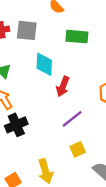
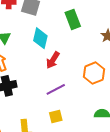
green rectangle: (77, 37) -> (73, 19), turned 54

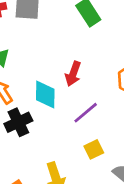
cyan diamond: (40, 38) -> (45, 95), moved

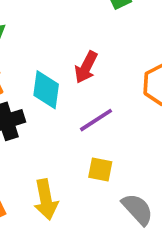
yellow square: (94, 149) -> (100, 169), turned 30

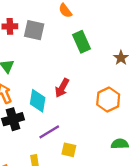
purple line: (96, 120) -> (49, 132), moved

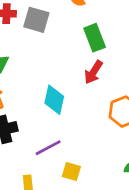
red arrow: (62, 88) -> (94, 72), moved
cyan diamond: (38, 101) -> (54, 100), moved

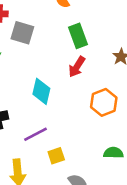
gray square: (36, 20) -> (22, 33), moved
yellow square: (71, 171) -> (56, 156), turned -35

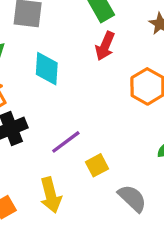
cyan diamond: (41, 91) -> (47, 69), moved

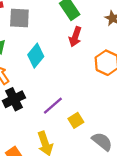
cyan diamond: (47, 69) -> (36, 56), turned 40

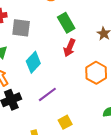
purple line: (53, 106) -> (47, 94), moved

